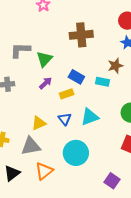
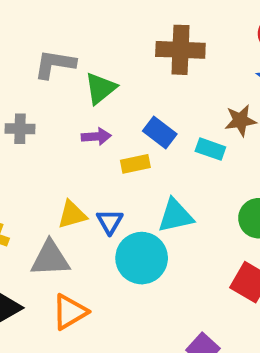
purple arrow: (45, 83) -> (96, 137), turned 32
blue triangle: (65, 119) -> (110, 222), moved
cyan circle: (76, 153) -> (142, 258), moved

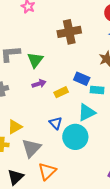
blue rectangle: (160, 132) -> (82, 79), moved
cyan rectangle: (210, 149) -> (97, 90), moved
yellow triangle: (72, 215) -> (15, 127), moved
gray triangle: (50, 259) -> (31, 148), turned -30

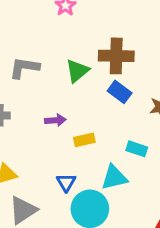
green triangle: (35, 60) -> (77, 71), moved
blue rectangle: (82, 79) -> (120, 92), moved

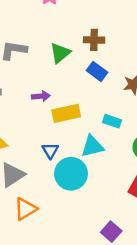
brown cross: (116, 56) -> (94, 40), size x0.7
yellow rectangle: (84, 140) -> (66, 113), size x1.5

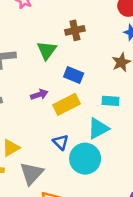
blue rectangle: (97, 71) -> (74, 75), moved

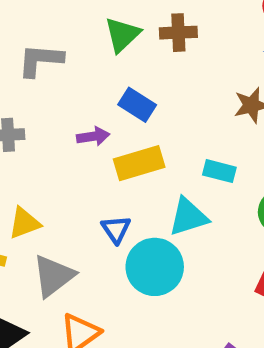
green triangle: (47, 50) -> (122, 35), moved
blue rectangle: (74, 75) -> (137, 105), moved

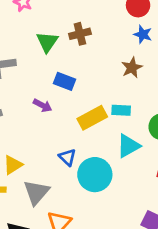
purple arrow: (93, 136) -> (43, 105), turned 48
yellow rectangle: (139, 163) -> (92, 118), moved
cyan triangle: (188, 217) -> (128, 146), moved

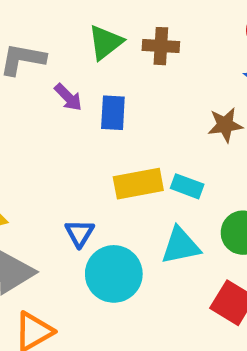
blue rectangle: (65, 81) -> (113, 113), turned 55
purple arrow: (43, 105) -> (68, 97), moved

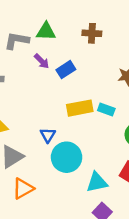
green triangle: (105, 42) -> (46, 31), moved, turned 40
blue rectangle: (113, 113) -> (66, 70), turned 54
cyan triangle: (181, 246) -> (97, 182), moved

